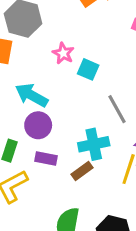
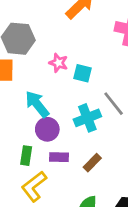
cyan arrow: (32, 95) -> (37, 104), turned 32
cyan cross: (94, 144) -> (87, 118), moved

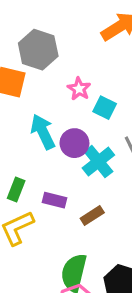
cyan cross: (87, 118) -> (98, 162), turned -30
purple circle: (47, 129) -> (74, 143), moved

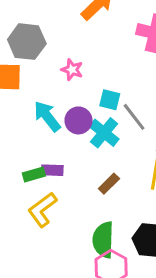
cyan square: (105, 108) -> (110, 100), moved
green rectangle: (16, 189) -> (34, 175), turned 65
purple rectangle: (55, 200) -> (52, 170), moved

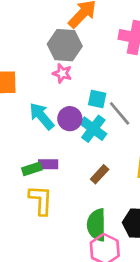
gray hexagon: (27, 42) -> (65, 45), moved
yellow L-shape: (42, 210) -> (41, 200), turned 132

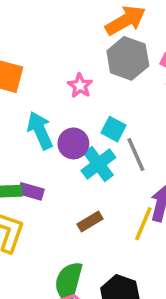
gray hexagon: (65, 45) -> (128, 58), moved

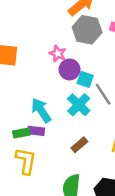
cyan arrow: (40, 130) -> (41, 110), moved
purple circle: (73, 143) -> (70, 69), moved

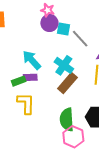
pink star: (58, 54) -> (48, 10), moved
cyan cross: (79, 105) -> (64, 65), moved
brown rectangle: (79, 145) -> (67, 83), size x1.5

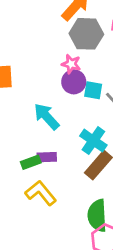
cyan arrow: (32, 60) -> (47, 117), moved
yellow L-shape: (26, 103) -> (41, 193), turned -40

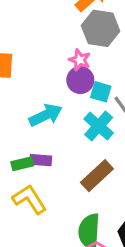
cyan arrow: (47, 117) -> (46, 115), turned 100
cyan cross: (93, 141) -> (99, 126), moved

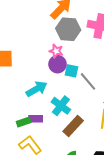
cyan cross: (99, 126) -> (61, 106), moved

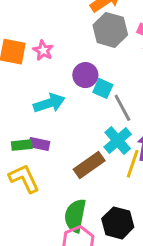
pink star: (56, 51) -> (43, 50), moved
cyan cross: (61, 106) -> (118, 141), moved

